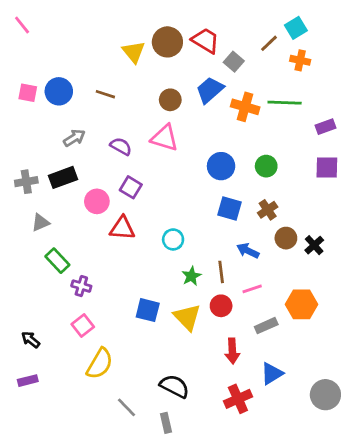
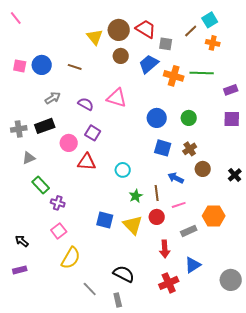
gray square: (234, 62) -> (166, 44), turned -32
brown circle: (170, 100) -> (121, 56), moved
black cross: (314, 245) -> (235, 175), moved

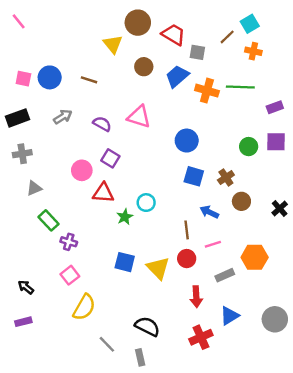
brown circle: (119, 30) -> (138, 23), moved
green circle: (189, 118) -> (249, 147), moved
black rectangle: (45, 126) -> (17, 118), moved
green star: (136, 196) -> (125, 217), moved
gray circle: (231, 280) -> (275, 319), moved

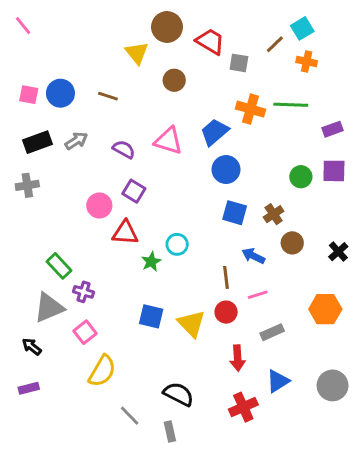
blue trapezoid: (177, 76) -> (214, 132), moved
black rectangle: (17, 118) -> (37, 142), moved
gray triangle: (34, 188) -> (49, 308), moved, size x1.6
orange hexagon: (255, 257) -> (325, 309), moved

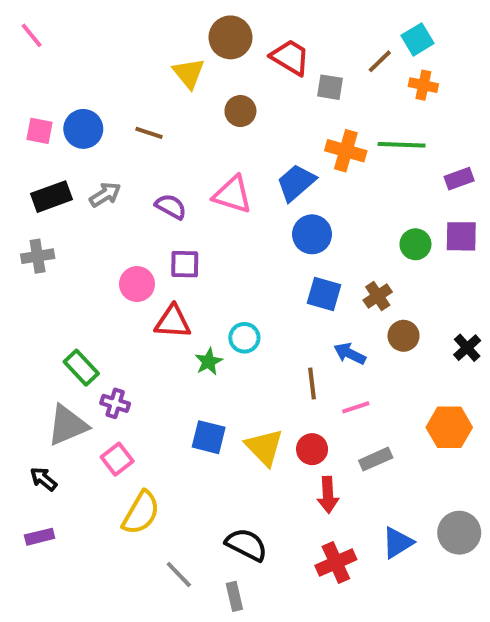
purple square: (134, 191) -> (185, 264), turned -30
red circle: (226, 312) -> (312, 449), moved
blue triangle: (278, 381) -> (398, 543), moved

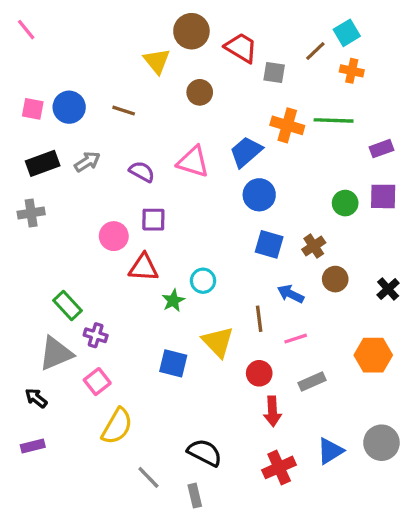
yellow triangle: (264, 447) -> (218, 342), moved

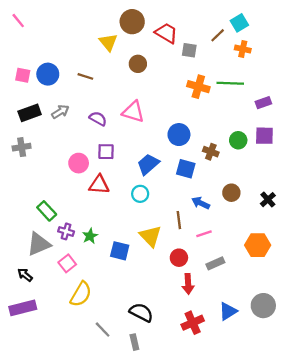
blue trapezoid: (246, 152) -> (148, 164), moved
brown cross: (314, 246) -> (211, 152), moved, turned -35
green star: (173, 301) -> (90, 236), moved
purple rectangle: (33, 446) -> (23, 308), size x1.6

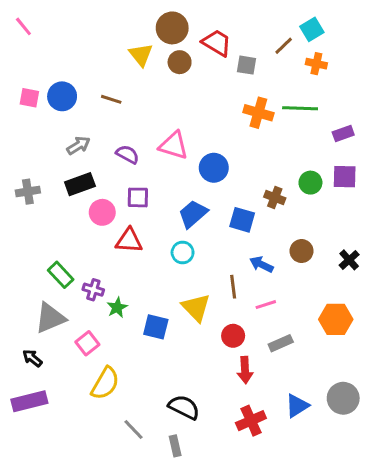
brown circle: (138, 64) -> (180, 62), moved
black rectangle: (30, 113) -> (80, 184), moved
blue circle: (179, 135) -> (214, 168), moved
purple cross: (66, 231) -> (93, 290), moved

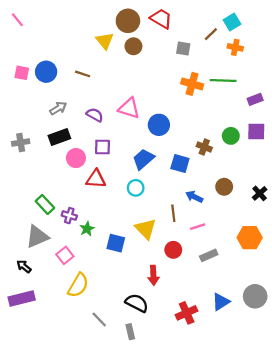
red trapezoid: (217, 43) -> (161, 19), moved
red arrow: (245, 370) -> (153, 275), moved

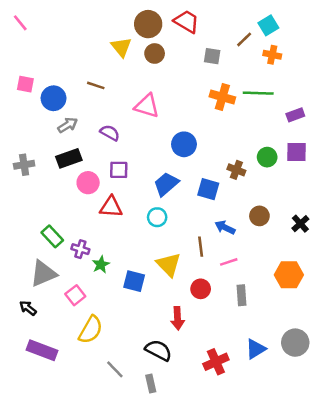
blue circle: (46, 72) -> (54, 98), moved
pink triangle: (129, 108) -> (147, 106), moved
gray rectangle: (209, 255) -> (242, 295), turned -70
purple rectangle: (22, 299) -> (42, 350), moved, turned 35

